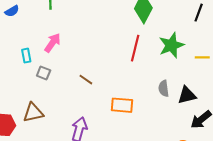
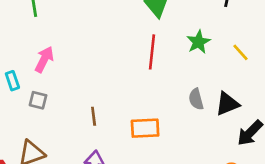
green star: (171, 45) -> (199, 42), size x0.7
yellow line: (202, 57) -> (241, 52), turned 56
brown line: (86, 80) -> (94, 116), moved, turned 56

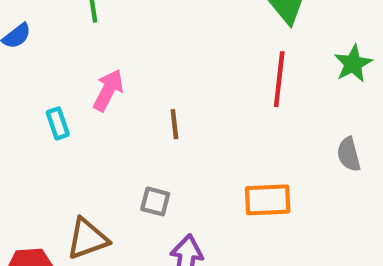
gray square: (38, 100) -> (155, 201), moved
brown line: (94, 116) -> (174, 124), moved

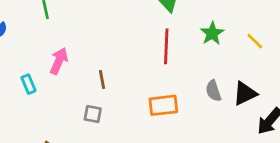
orange rectangle: (268, 200) -> (163, 105), moved
gray square: (155, 201) -> (93, 114), moved

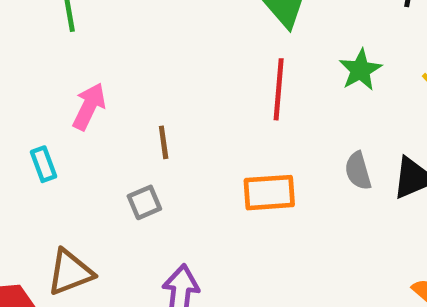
cyan rectangle: (28, 84) -> (43, 164), moved
gray square: (93, 114) -> (144, 202), turned -36

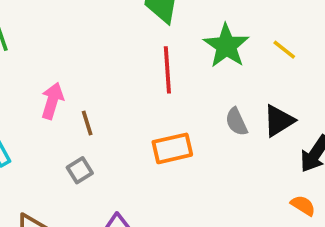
green star: (360, 70) -> (226, 46), size x1.4
pink arrow: (89, 106) -> (52, 101), moved

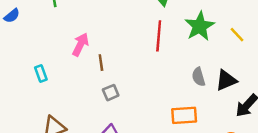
orange rectangle: (172, 148) -> (184, 115), moved
gray square: (80, 170) -> (111, 93), moved

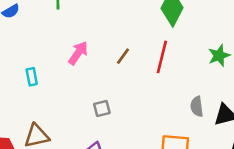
green star: (200, 26) -> (219, 56), moved, size x0.7
brown line: (101, 63) -> (123, 56), moved, turned 35

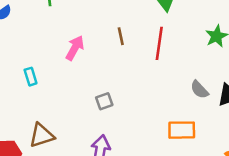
brown line: (123, 56) -> (121, 36), moved, turned -42
gray semicircle: (197, 106) -> (199, 90), turned -30

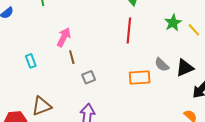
brown line: (121, 36) -> (72, 57), moved
orange rectangle: (182, 130) -> (140, 78), moved

